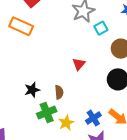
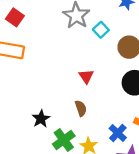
brown semicircle: (59, 92) -> (81, 108), moved

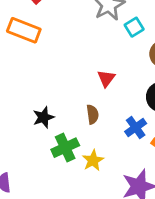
blue cross: (118, 133) -> (136, 128), moved

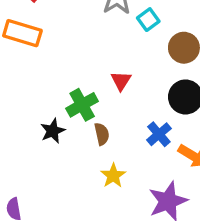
brown semicircle: (92, 114) -> (102, 134), moved
green cross: (65, 148) -> (82, 105), moved

